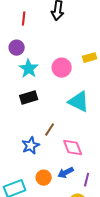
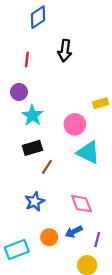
pink circle: (62, 68) -> (75, 124), moved
brown line: (50, 130) -> (47, 167), moved

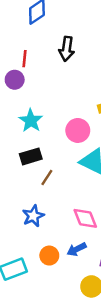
purple circle: (19, 92) -> (15, 80), moved

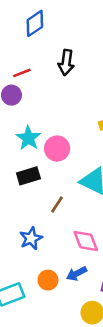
red line: (25, 59) -> (22, 73), turned 63
pink circle: (78, 130) -> (57, 149), moved
brown line: (47, 178) -> (57, 205), moved

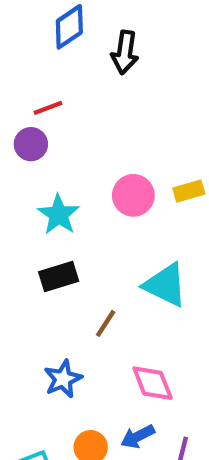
black arrow: (66, 63) -> (125, 52), moved
pink circle: (57, 149) -> (133, 195), moved

